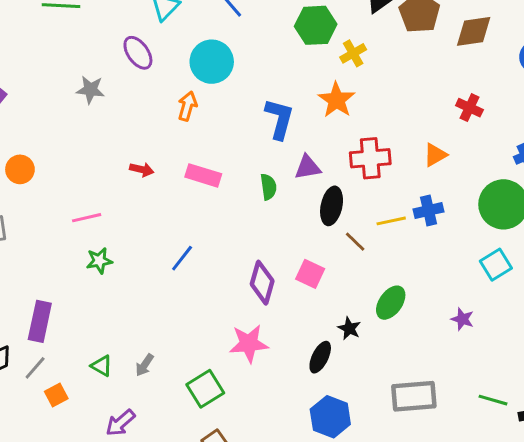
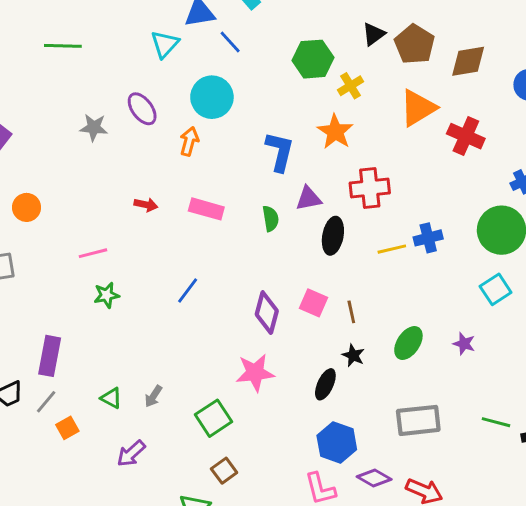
purple ellipse: (138, 53) -> (142, 109), moved
red cross: (469, 108) -> (466, 136), size x1.4
orange triangle: (435, 155) -> (418, 108), moved, size x1.6
brown line: (355, 242) -> (351, 312), moved, turned 35
green ellipse: (391, 303) -> (408, 343), moved

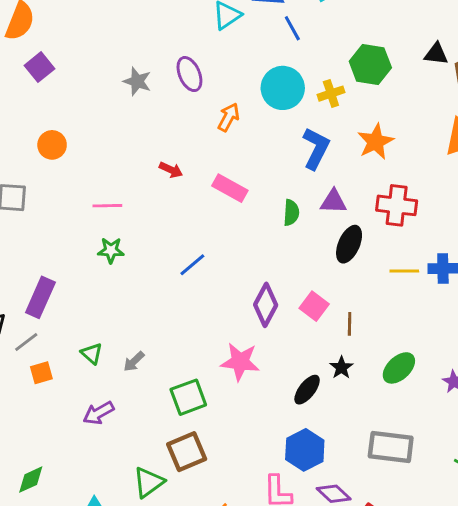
black triangle: (374, 34) -> (436, 54), turned 30
yellow cross: (350, 86) -> (331, 94), moved
cyan circle: (212, 97) -> (283, 88), moved
brown square: (224, 471) -> (187, 452), size x1.5

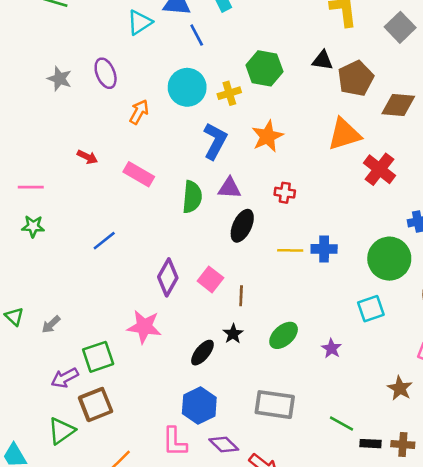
red cross: (397, 205) -> (285, 193), size x0.6
green semicircle: (291, 213) -> (192, 197), size x1.4
purple arrow: (98, 413) -> (65, 378), moved

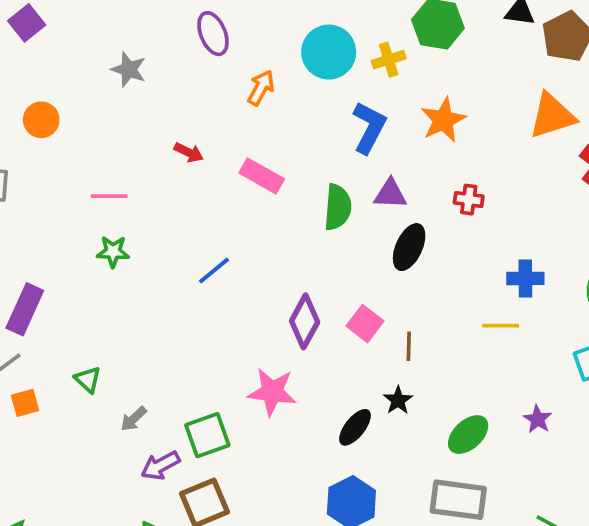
gray star: (60, 79) -> (129, 69), moved
yellow line: (290, 250) -> (501, 326), moved
gray arrow: (51, 324) -> (134, 419), moved
green ellipse: (284, 335) -> (468, 435), moved

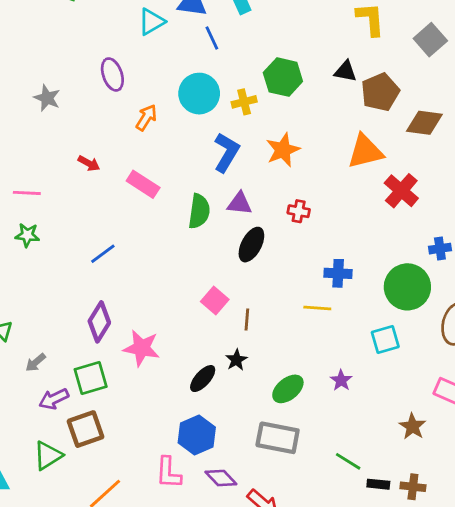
purple diamond: (305, 321) -> (99, 322), moved

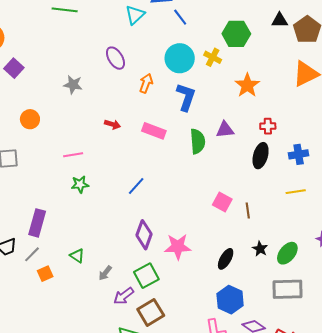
yellow cross: (244, 102) -> (213, 57), turned -36
blue L-shape: (226, 152) -> (186, 97), moved
black ellipse: (251, 245) -> (261, 156), moved
blue cross: (338, 273) -> (299, 154), moved
black star: (236, 360) -> (260, 249), moved

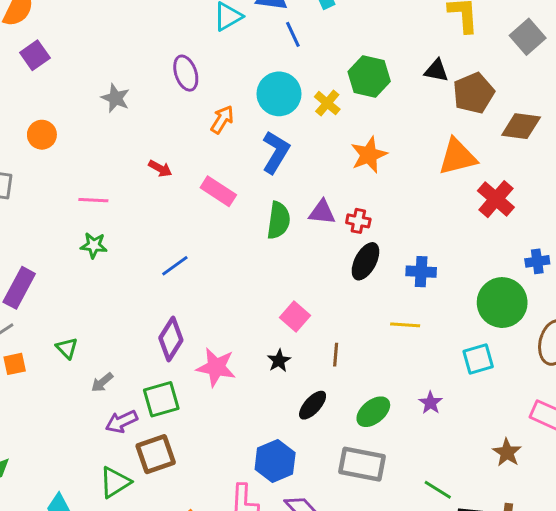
red cross: (268, 126) -> (358, 221), moved
brown line: (248, 210) -> (336, 355), moved
black star: (260, 249) -> (279, 361), moved
black ellipse: (226, 259) -> (313, 405), moved

